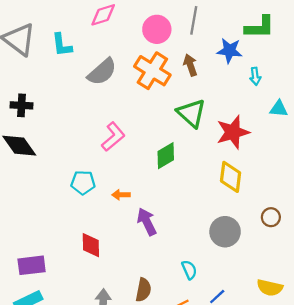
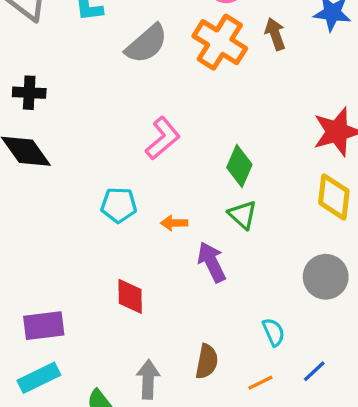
green triangle: (191, 113) -> (243, 215), moved, size x0.7
green diamond: (166, 156) -> (239, 166), turned -36

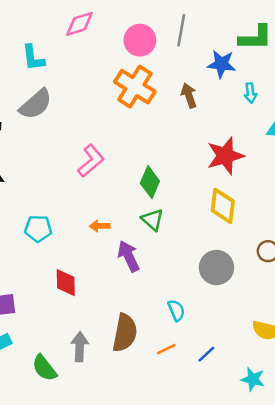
brown arrow: (275, 34) -> (189, 95), moved
gray semicircle: (146, 44) -> (36, 104), moved
cyan pentagon: (119, 205) -> (38, 229), moved
brown semicircle: (207, 361) -> (125, 333), size x1.4
blue line: (314, 371) -> (206, 354), moved

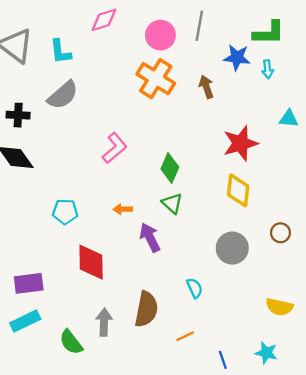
cyan arrow: (250, 93) -> (268, 69), moved
red diamond: (66, 283) -> (91, 262), size x1.4
orange line: (166, 349) -> (185, 336), moved
blue line: (206, 354) -> (223, 360), moved, turned -66

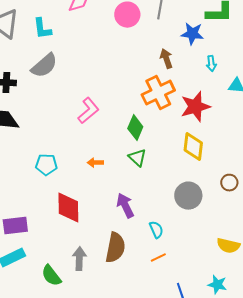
cyan arrow: (268, 69) -> (211, 64), moved
orange cross: (156, 79) -> (158, 93), moved, turned 32
purple arrow: (150, 237) -> (125, 206), moved
orange line: (185, 336) -> (158, 258), moved

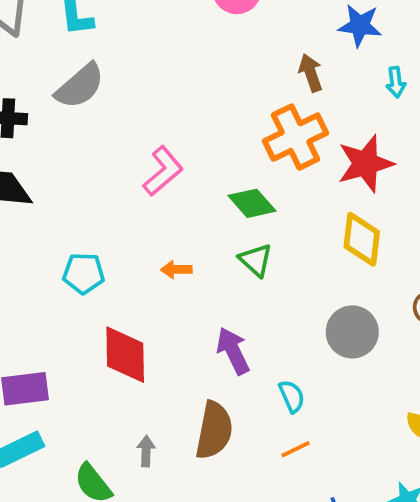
green diamond: (135, 128) -> (252, 203), turned -65
gray arrow: (79, 259) -> (146, 451), size x0.7

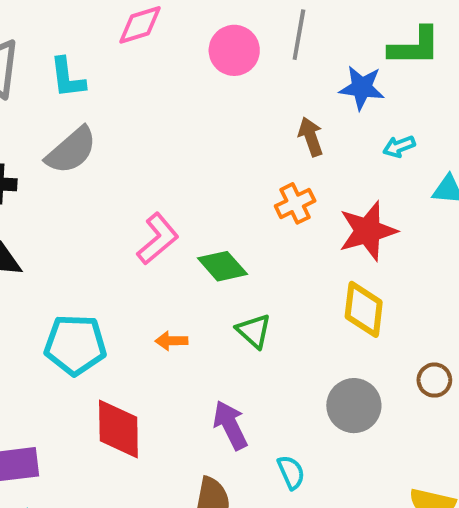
cyan arrow: (396, 82) -> (399, 147), turned 76
orange cross: (295, 137) -> (295, 203), size x0.6
green diamond: (252, 203) -> (222, 266), moved
cyan pentagon: (84, 273) -> (75, 345), size x1.4

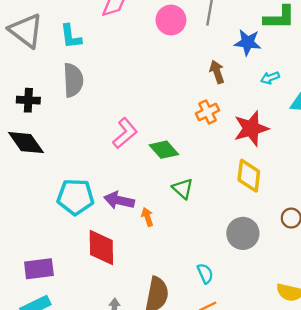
gray semicircle: (71, 150) -> (73, 80), turned -52
orange arrow: (171, 341) -> (147, 217), moved, turned 72
purple arrow: (230, 425) -> (119, 200), moved, turned -52

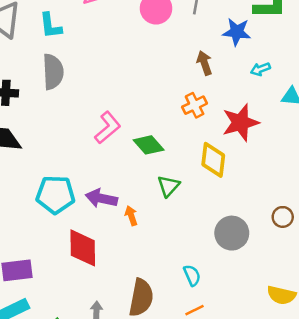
yellow diamond: (249, 176) -> (213, 160), moved
green triangle: (183, 189) -> (168, 186), turned 30

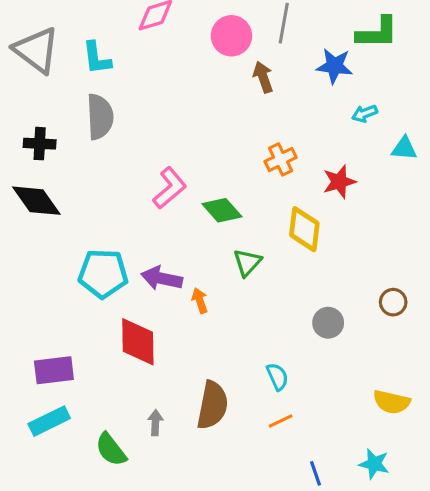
brown arrow: (204, 63) -> (263, 77), moved
red star: (240, 123) -> (339, 182), size x0.7
gray circle: (232, 233) -> (328, 323), size x0.7

